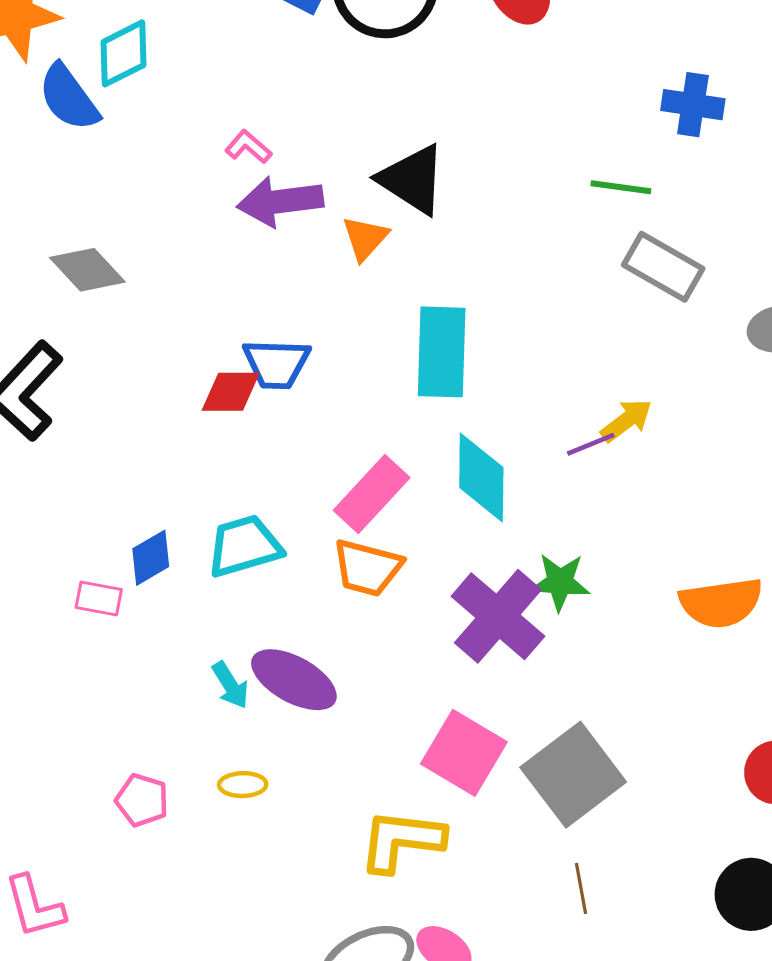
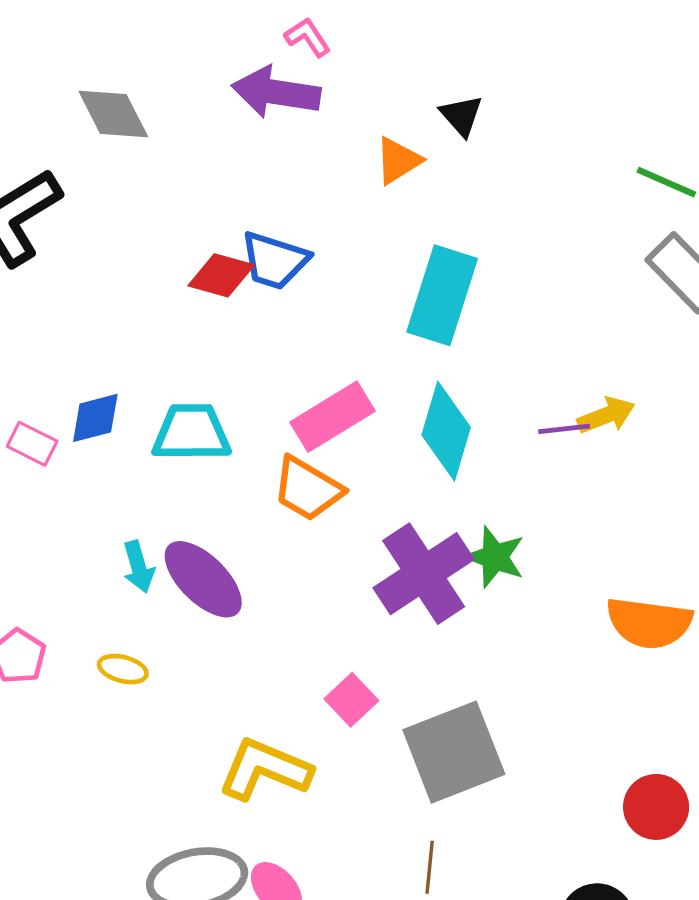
black triangle: (412, 179) -> (461, 116), size x0.6
purple arrow: (280, 201) -> (276, 92), moved
pink square: (464, 753) -> (351, 700), size x0.6

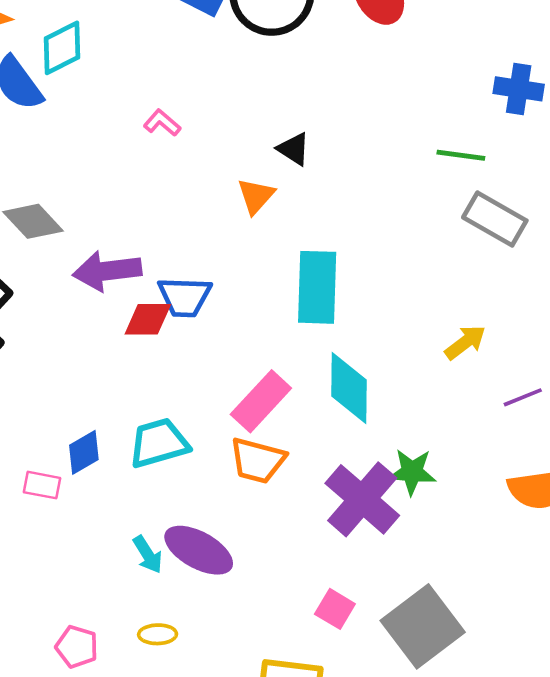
purple arrow: (276, 92) -> (107, 271), moved
purple line: (564, 429) -> (523, 397), moved

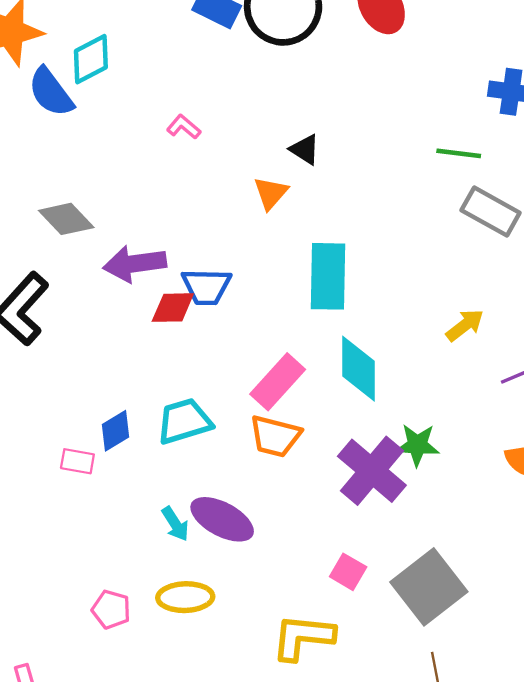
yellow ellipse: (158, 634) -> (185, 597), size x1.6

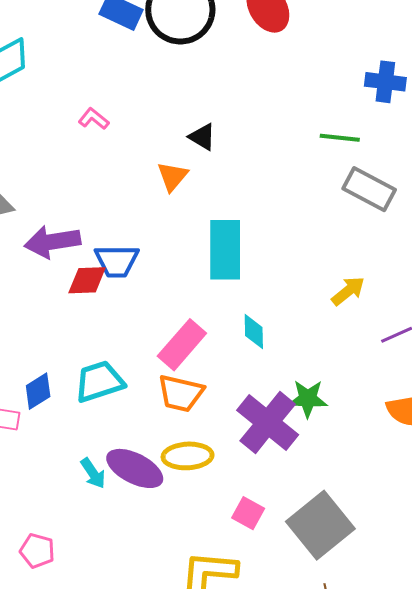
cyan diamond: (358, 369) -> (254, 332), size x0.6
yellow ellipse: (185, 597) -> (188, 456), moved

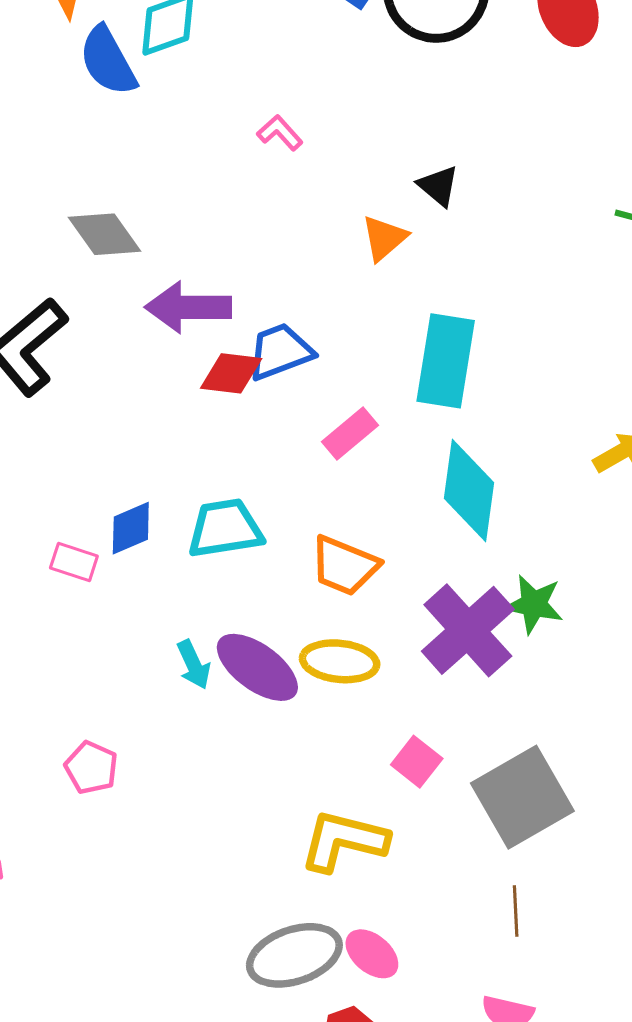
blue trapezoid: (117, 261) -> (280, 352), turned 150
cyan diamond: (254, 332) -> (469, 491), size x1.8
pink rectangle: (182, 345) -> (350, 434), moved, size x0.7

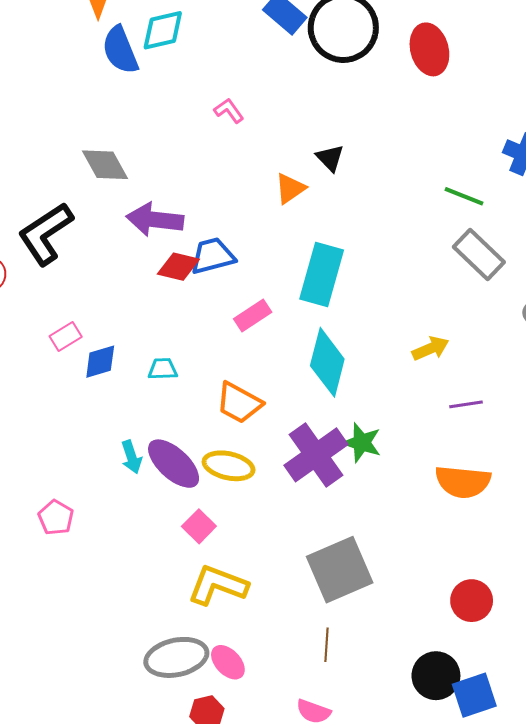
cyan trapezoid: (225, 528) -> (163, 369), size x0.6
pink rectangle: (74, 562) -> (66, 337), moved, turned -56
pink square: (417, 762) -> (199, 526), moved

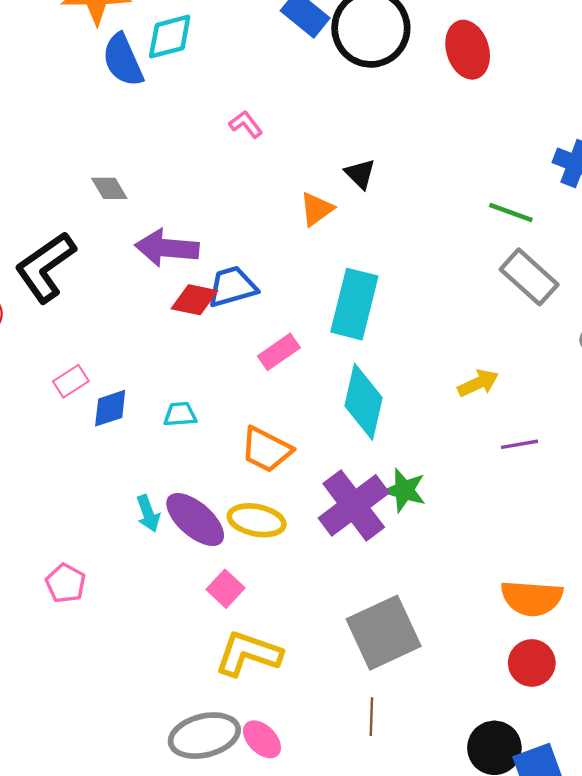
gray diamond: (105, 165) -> (109, 188), size x0.7
orange semicircle: (463, 482) -> (532, 598), moved

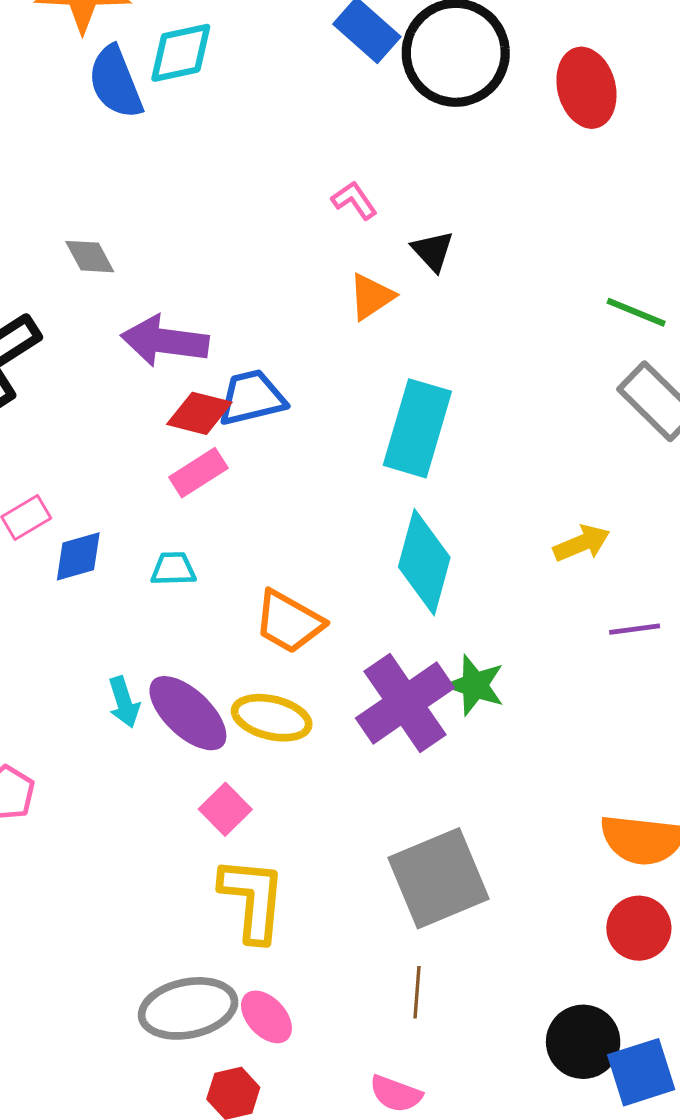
pink L-shape: (246, 124) -> (354, 200), moved
pink rectangle: (279, 352) -> (198, 473), moved
yellow L-shape: (248, 654) -> (253, 899), turned 74

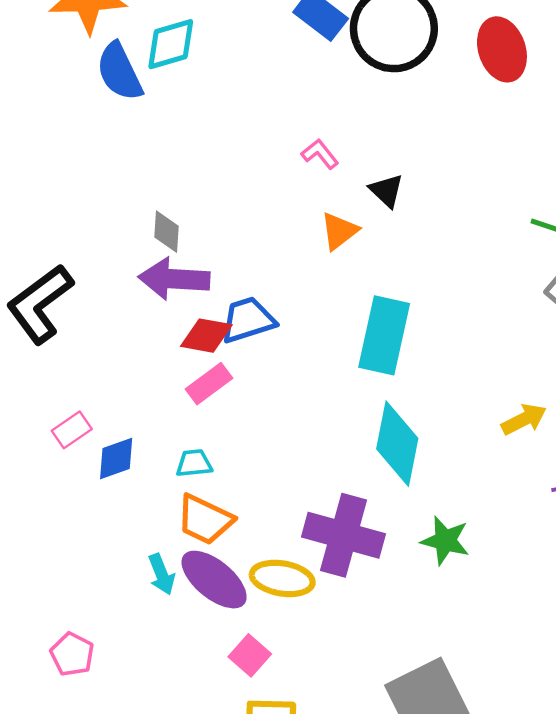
gray diamond: (90, 257) -> (166, 232), moved, turned 36
orange trapezoid: (289, 622) -> (205, 520), moved
purple cross: (405, 703) -> (344, 535), moved, turned -36

